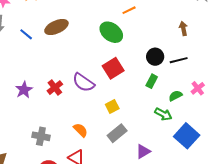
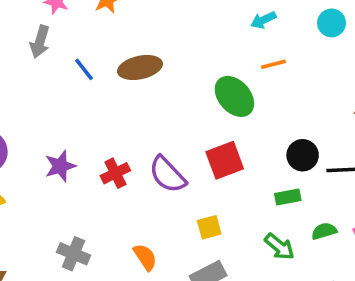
green rectangle: (152, 81) -> (288, 197), turned 40
green arrow: (163, 114) -> (279, 247), moved

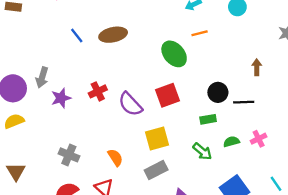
gray arrow: (40, 42) -> (42, 77), moved
red cross: (115, 173) -> (98, 91), moved
yellow square: (209, 227) -> (157, 139), size x1.5

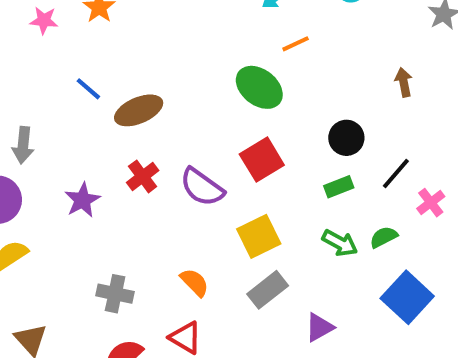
brown ellipse: (113, 35) -> (139, 110), moved
gray arrow: (42, 77) -> (23, 145), moved
black line: (244, 102) -> (396, 174), moved, turned -36
green semicircle: (231, 142) -> (384, 237), moved

